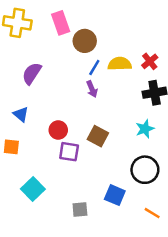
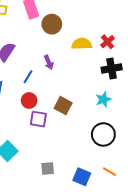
blue line: (94, 67) -> (28, 77), moved
purple arrow: (92, 89) -> (49, 62), moved
blue square: (115, 195) -> (82, 177), moved

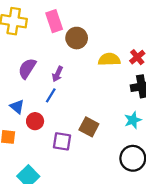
purple arrow: (49, 62) -> (58, 74), moved, turned 48
red circle: (29, 100) -> (35, 121), moved

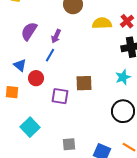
brown square: (89, 127) -> (84, 83), turned -30

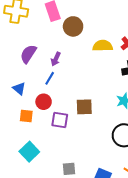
red circle: (36, 78) -> (44, 102), moved
orange square: (12, 92) -> (26, 116), moved

